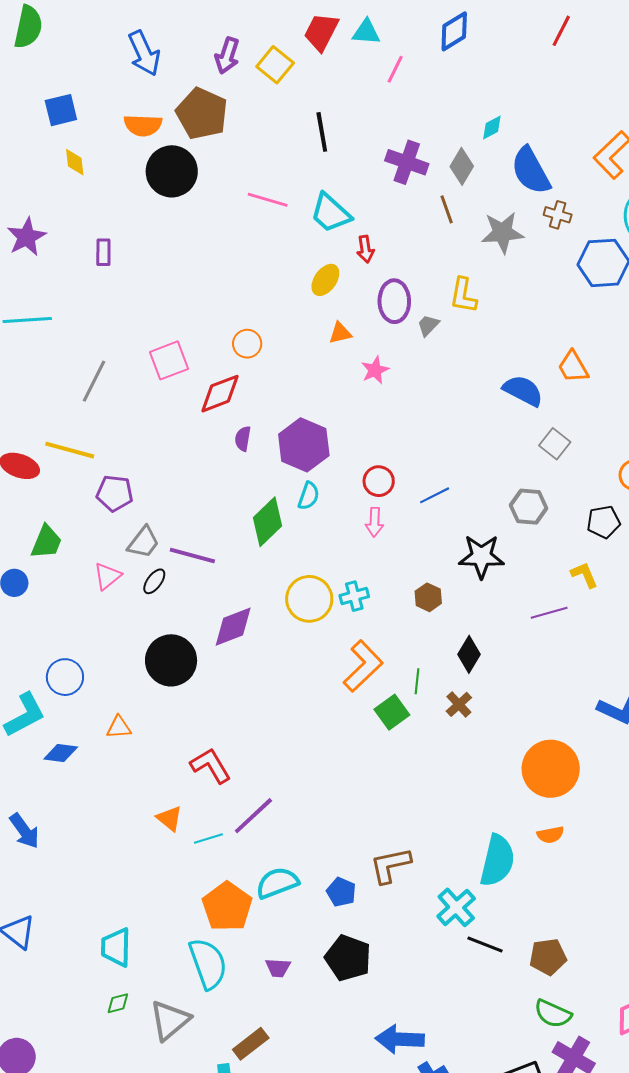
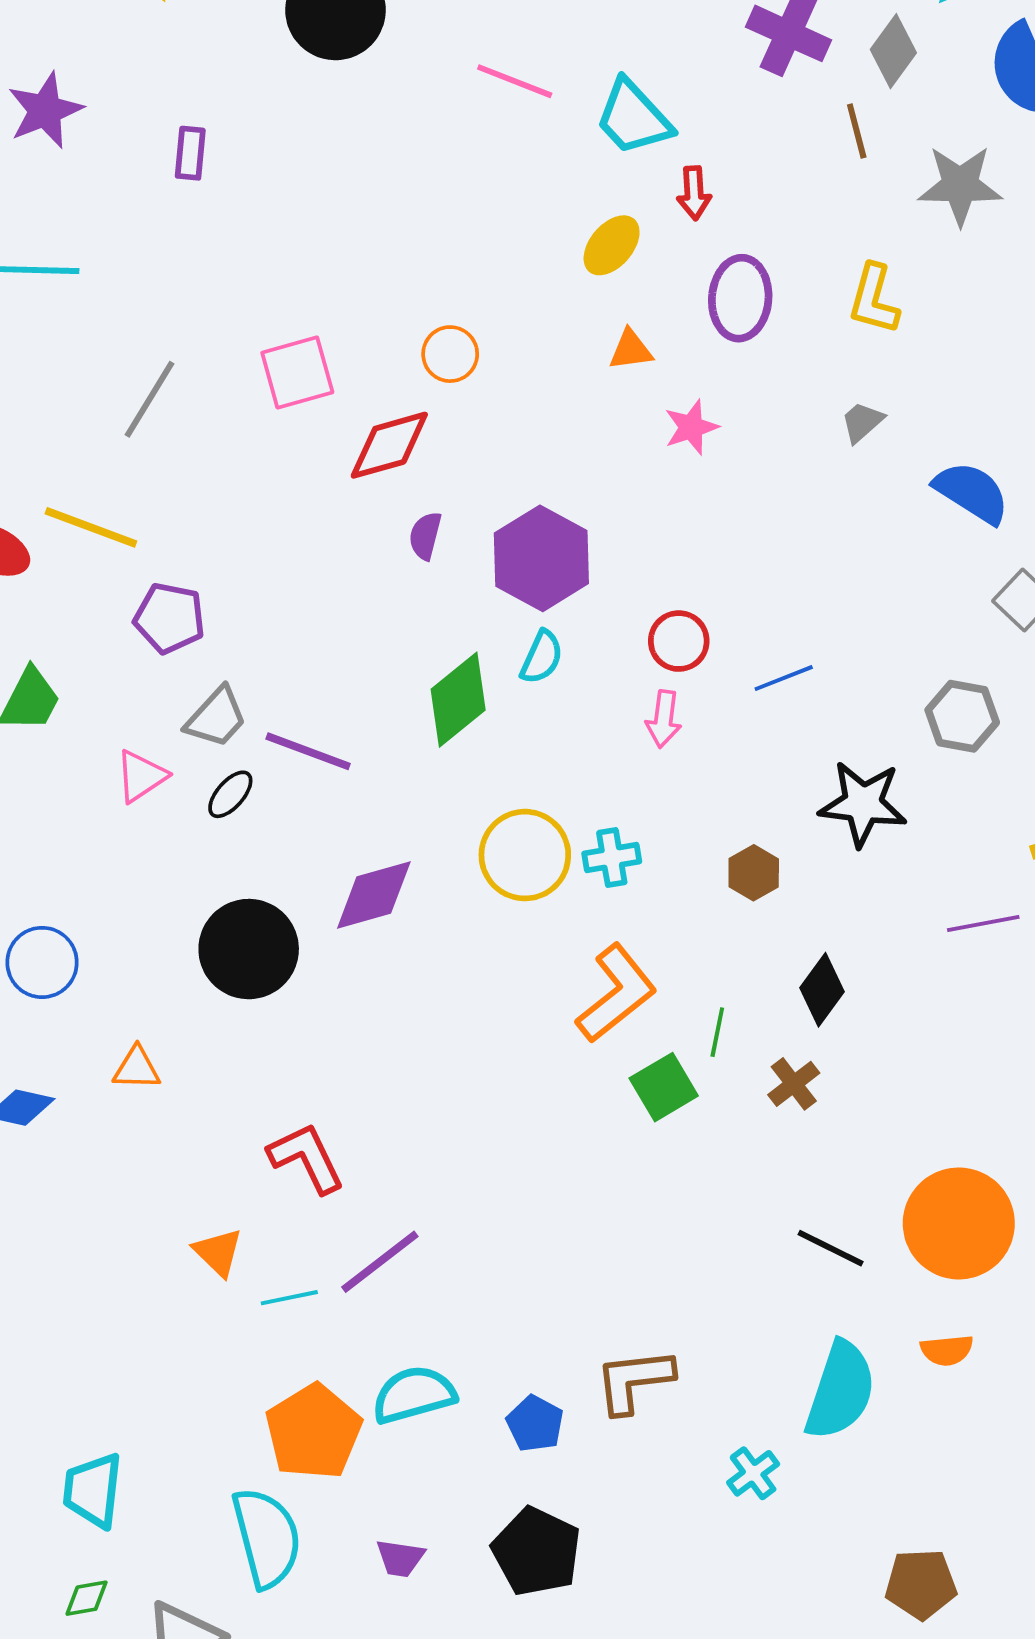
gray trapezoid: (428, 325) -> (862, 422), moved
cyan cross: (456, 907) -> (753, 1473), size x0.7
black line: (485, 945) -> (831, 1248), moved

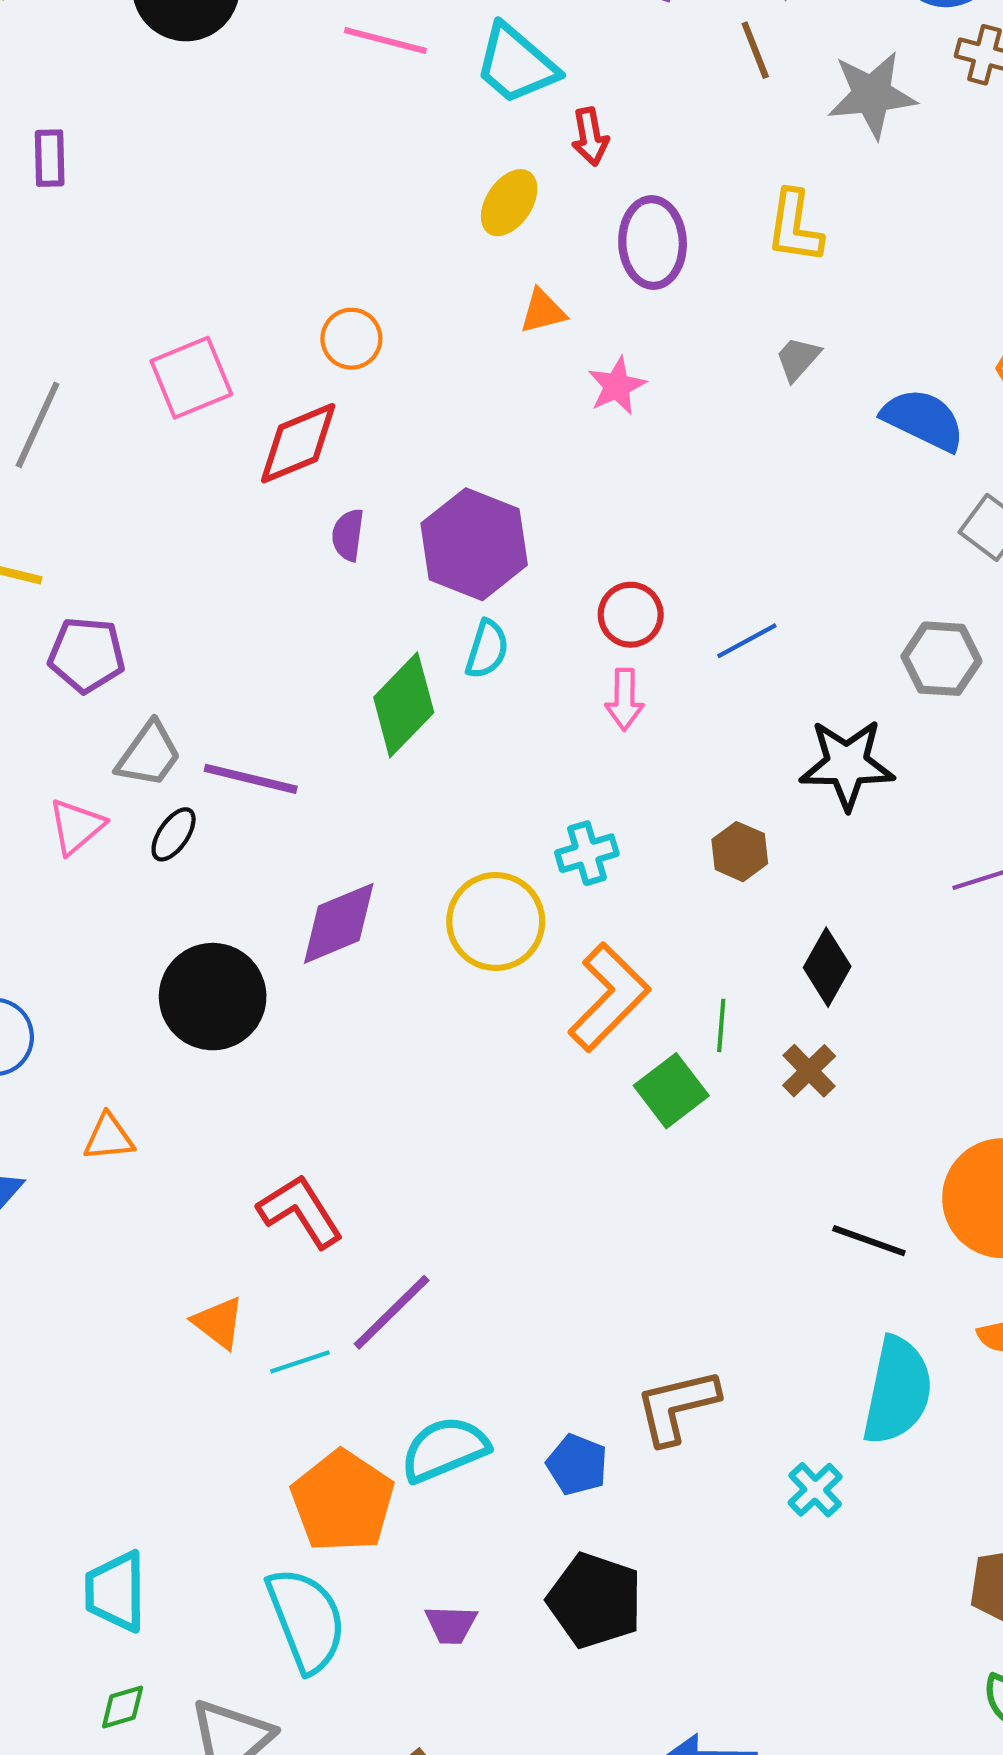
yellow circle: (525, 855) -> (496, 921), moved

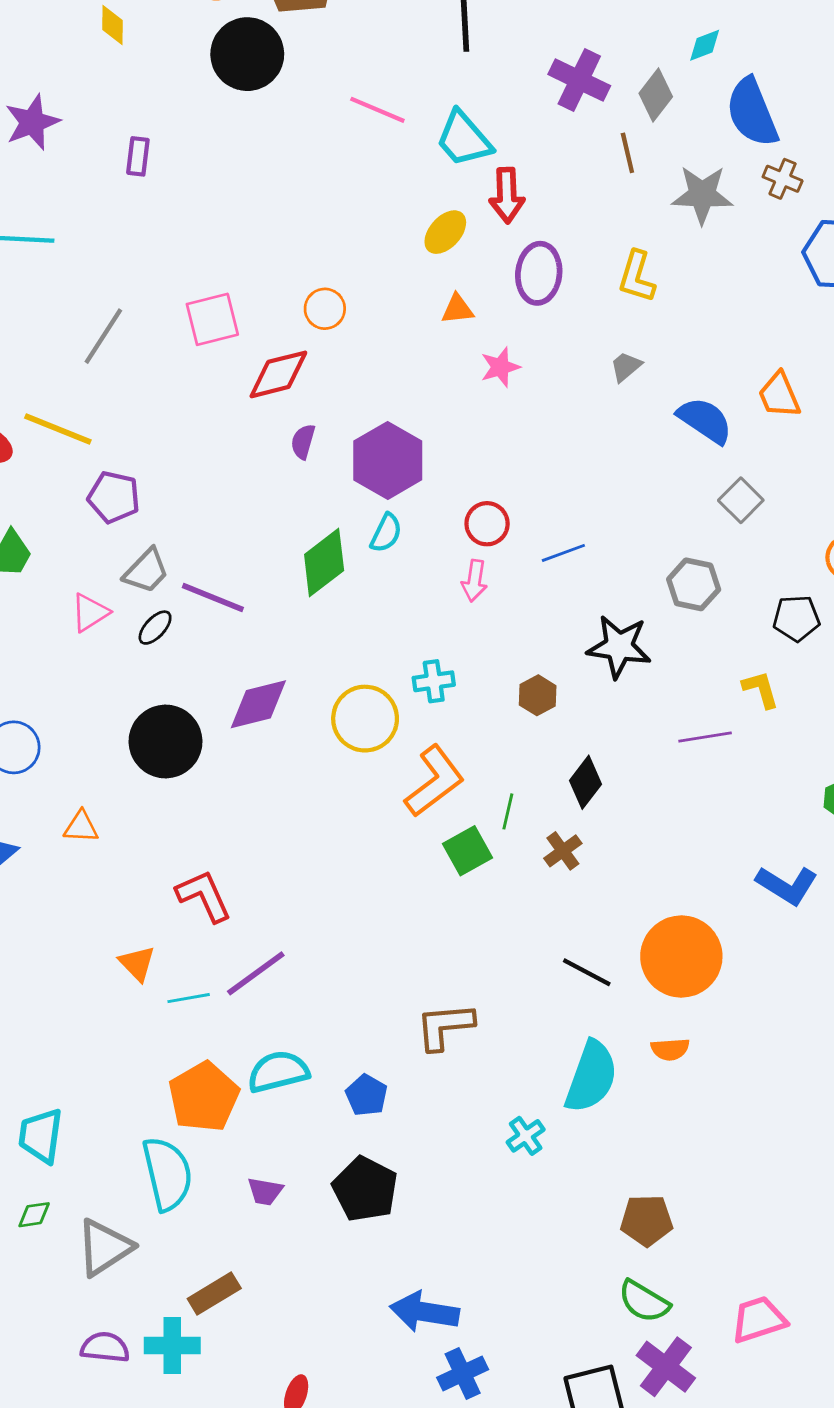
red arrow: (590, 137) -> (507, 195), size x1.4
brown L-shape: (677, 1406) -> (445, 1026), moved

